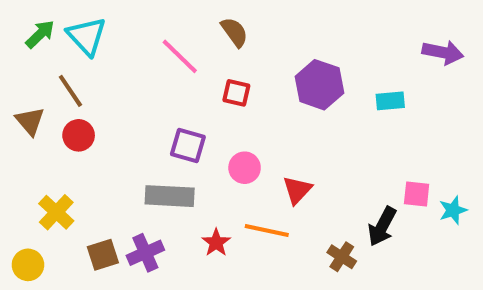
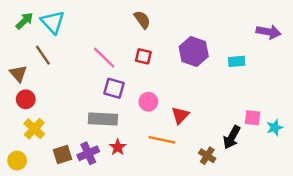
pink line: (180, 56) -> (104, 58), moved
red circle: (79, 135) -> (26, 99), moved
red star: (216, 243) -> (118, 147), moved

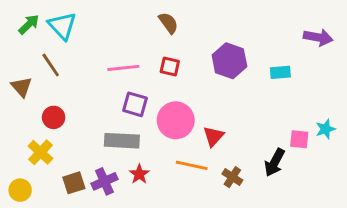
pink line: (104, 58) -> (123, 68), turned -50
red circle: (26, 99) -> (54, 117), moved
pink circle: (148, 102) -> (176, 120), size x1.6
cyan star: (275, 128) -> (325, 129), moved
brown cross: (207, 156) -> (232, 177), moved

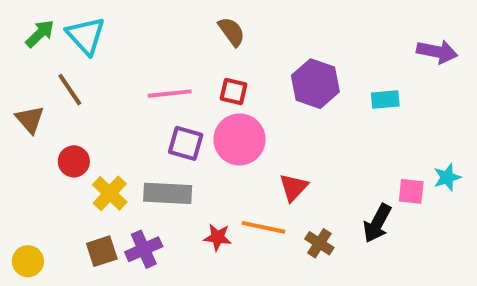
pink circle: (176, 120) -> (239, 139), moved
yellow cross: (40, 152) -> (110, 193), moved
red star: (139, 174) -> (218, 237), moved, turned -30

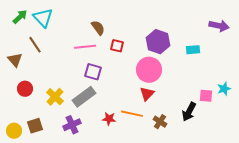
brown semicircle: (232, 32) -> (98, 28), moved
pink circle: (239, 139) -> (149, 70), moved
red circle: (74, 161) -> (25, 89), moved
gray rectangle: (168, 193) -> (84, 97), turned -40
brown square: (102, 251) -> (35, 126), moved

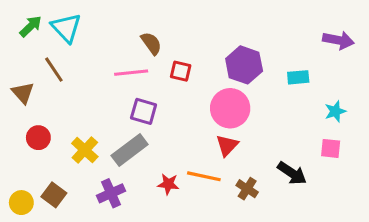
cyan star: (224, 89) -> (335, 111), moved
pink square: (206, 96) -> (331, 148), moved
black arrow: (189, 112) -> (292, 173), turned -84
brown square: (35, 126) -> (54, 195), turned -35

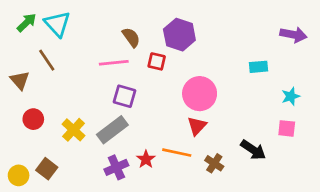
purple hexagon: (244, 65) -> (179, 35), moved
red star: (168, 184) -> (146, 159), turned 30
purple cross: (111, 193) -> (116, 167), moved

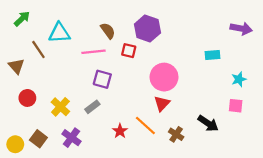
cyan triangle: (57, 24) -> (59, 33), moved, turned -50
gray rectangle: (112, 130) -> (92, 107), size x0.6
orange line: (177, 153) -> (145, 126), turned 30
purple cross: (116, 167) -> (71, 138), moved, turned -30

